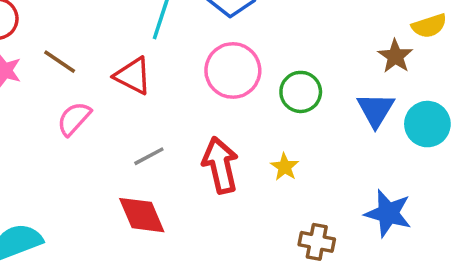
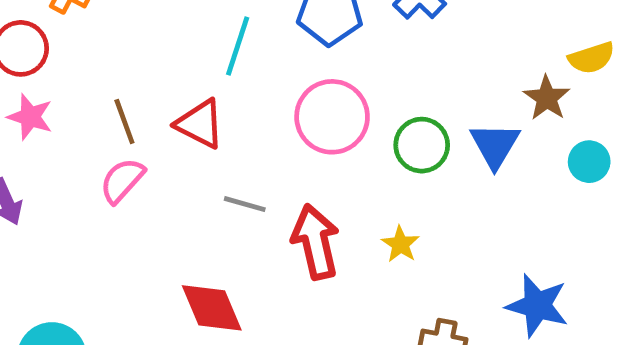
brown line: (60, 62) -> (124, 122), moved, turned 36
blue triangle: (376, 110) -> (495, 145), moved
cyan circle: (427, 124) -> (589, 162), moved, size x0.7
gray line: (149, 156) -> (245, 204), moved, turned 44

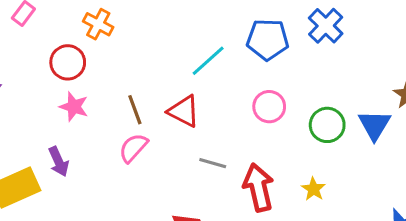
cyan line: (238, 46) -> (208, 61), turned 30
pink circle: (332, 117) -> (269, 107), size x0.7

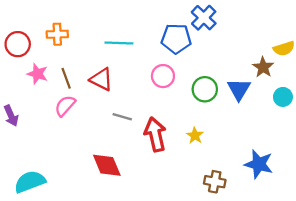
orange cross: (98, 24) -> (57, 34), moved, turned -30
blue pentagon: (268, 39) -> (176, 39), moved
cyan line: (208, 61) -> (119, 43), turned 44
pink star: (74, 107) -> (37, 74), moved

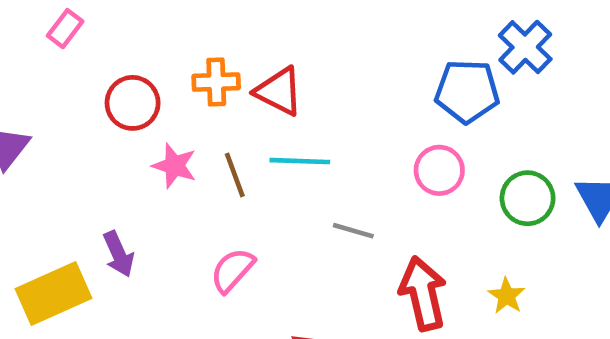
cyan line: (119, 43) -> (300, 161), moved
red triangle: (101, 79) -> (279, 91), moved
pink semicircle: (65, 106) -> (232, 270), moved
gray line: (122, 117) -> (353, 231), moved

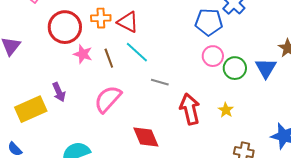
red circle: (133, 103) -> (65, 27), size x1.4
cyan line: (300, 161) -> (137, 52), turned 40
pink circle: (439, 170) -> (213, 56), moved
pink semicircle: (232, 270) -> (108, 99), size x1.4

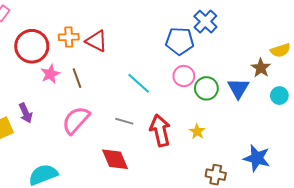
cyan line: (137, 52) -> (139, 83), moved
pink star: (83, 54) -> (50, 74), turned 30
gray line: (160, 82) -> (124, 121), moved

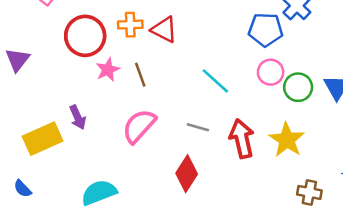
yellow star: (197, 131) -> (287, 140), size x1.8
red diamond: (115, 159) -> (187, 174), turned 56

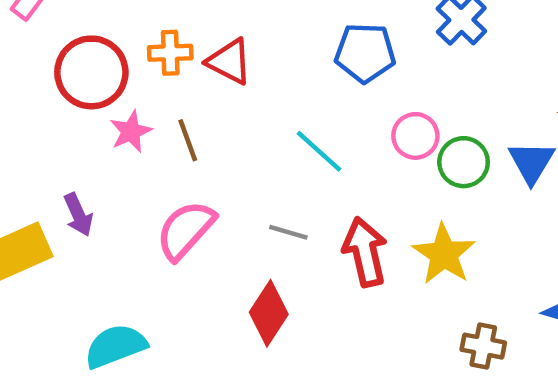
blue pentagon: (266, 30) -> (365, 53), moved

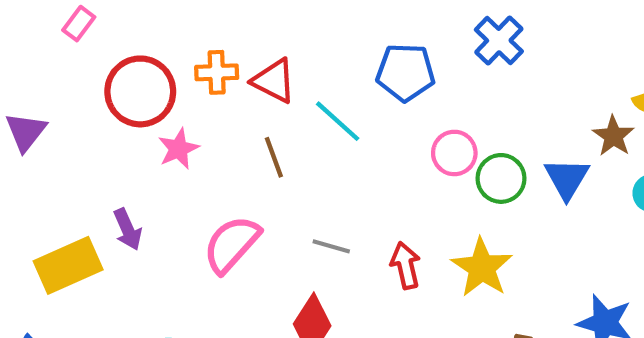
brown line: (188, 140) -> (274, 157), moved
cyan line: (319, 151) -> (338, 121), moved
red arrow: (365, 252) -> (405, 265), size x0.7

